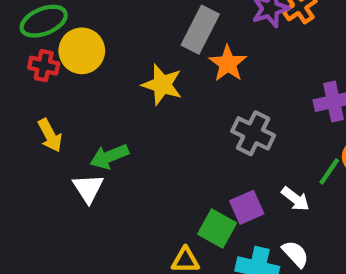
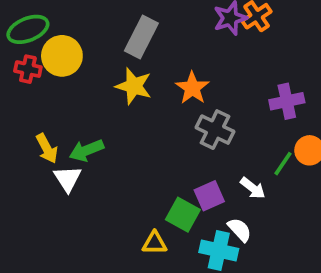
gray rectangle: (200, 30) -> (141, 37), moved
orange star: (228, 63) -> (192, 88), moved
yellow arrow: (50, 135) -> (47, 148), moved
white semicircle: (295, 254) -> (240, 230), moved

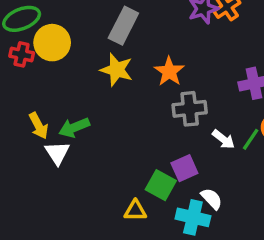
gray cross: (215, 130) -> (190, 109), turned -32
white arrow: (253, 188) -> (224, 139), moved

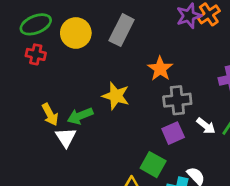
yellow circle: (52, 43) -> (76, 33), moved
yellow star: (117, 70) -> (116, 96), moved
purple square: (184, 168) -> (173, 133), moved

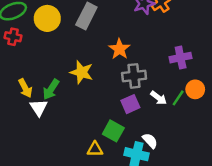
green arrow: (80, 116) -> (51, 89), turned -35

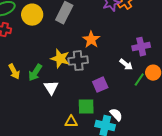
gray cross: (134, 76) -> (78, 61), moved
white arrow: (159, 98) -> (126, 65), moved
white triangle: (39, 108) -> (51, 88), moved
green square: (113, 131) -> (86, 107), turned -30

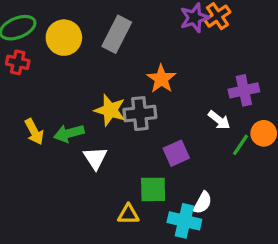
green arrow: (35, 73) -> (69, 133), turned 42
white semicircle: (116, 115) -> (203, 203), turned 72

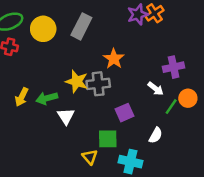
yellow arrow: (34, 132) -> (22, 97), turned 54
white semicircle: (203, 203) -> (156, 135), moved
yellow triangle: (128, 214) -> (90, 157), turned 49

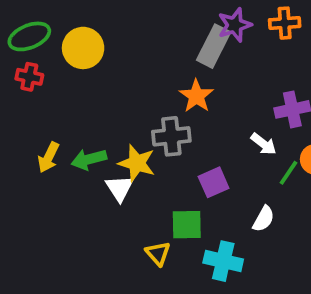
orange cross: (154, 13) -> (285, 23), moved, turned 30
gray rectangle: (81, 26) -> (214, 46), moved
yellow star: (77, 81) -> (137, 163), moved

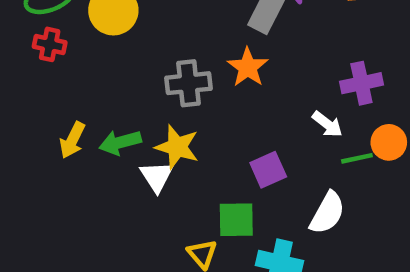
gray cross: (171, 136) -> (188, 83), moved
green line: (288, 173) -> (357, 158), turned 44
white semicircle: (264, 219) -> (327, 213), size x1.4

